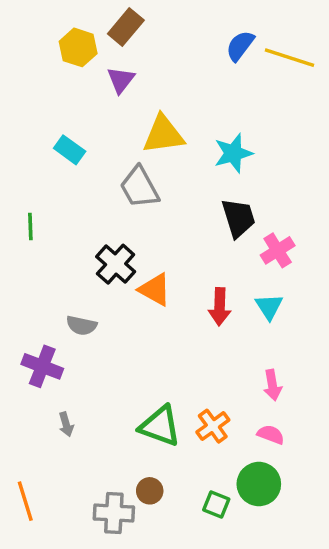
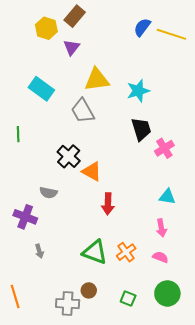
cyan rectangle: (70, 150) -> (41, 89), size x1.4
red arrow: (220, 307) -> (108, 204), moved
cyan triangle: (269, 307) -> (167, 197), moved, turned -48
green circle: (259, 484) -> (167, 293), moved

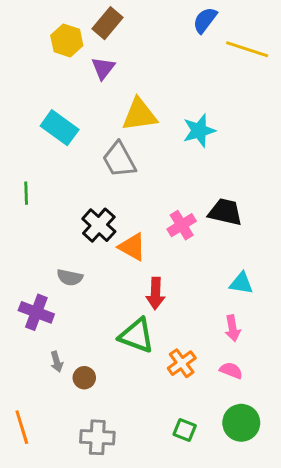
blue semicircle: (142, 27) -> (205, 20), moved
black trapezoid: (141, 129) -> (225, 212), moved, turned -60
pink cross: (164, 148) -> (182, 225), moved
green triangle: (95, 252) -> (137, 336), moved
brown circle: (89, 290) -> (84, 378), moved

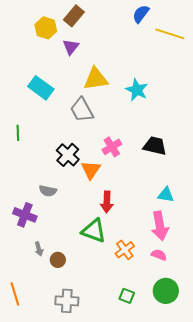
cyan star: (199, 131) -> (137, 90), turned -30
pink cross: (182, 225) -> (112, 147), moved
orange triangle: (132, 247) -> (91, 170), turned 35
pink arrow: (233, 328) -> (160, 226), size x1.6

